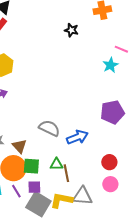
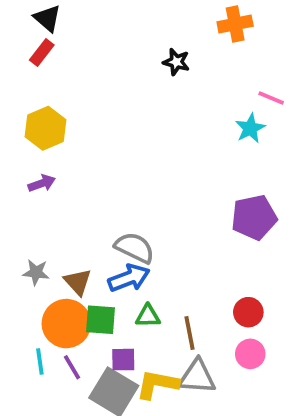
blue arrow: (77, 137) -> (129, 278), moved
brown line: (66, 173) -> (190, 333), moved
purple square: (34, 187) -> (123, 360), moved

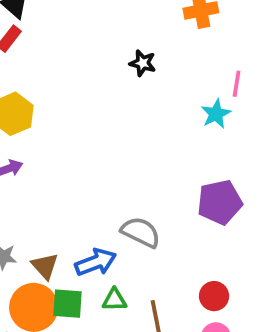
black star: (176, 62) -> (143, 63), moved
pink line: (271, 98) -> (237, 84), turned 76
gray semicircle: (135, 248) -> (141, 232), moved

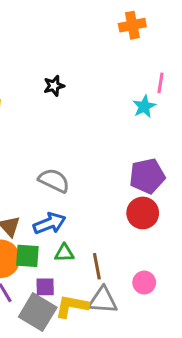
black star: (143, 63) -> (54, 86), moved, turned -30
gray semicircle: (141, 232) -> (54, 180), moved
red circle: (214, 296) -> (143, 213), moved, size x1.4

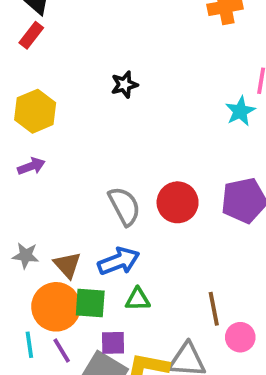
gray semicircle: (54, 180) -> (124, 206), turned 36
red circle: (143, 213) -> (178, 202), moved
brown line: (97, 266) -> (214, 309), moved

